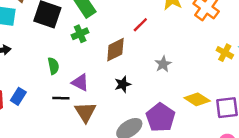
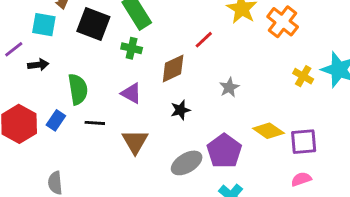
green cross: (80, 34) -> (132, 48), turned 35
green semicircle: (53, 66) -> (78, 89), moved, size x1.5
purple triangle: (80, 82) -> (131, 93), moved
black line: (61, 98) -> (95, 123), moved

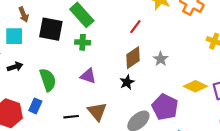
brown diamond: (173, 69) -> (133, 58), moved
black line: (95, 123) -> (71, 117), moved

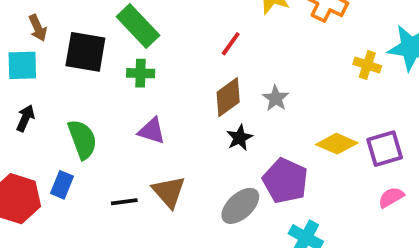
black arrow: (15, 67) -> (25, 118), turned -48
black star: (127, 82) -> (240, 138), moved

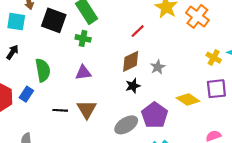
purple triangle: (152, 131) -> (83, 73), turned -35
purple square: (385, 149) -> (216, 89), moved

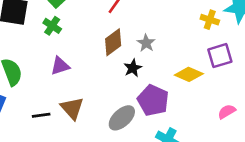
green cross: (83, 38) -> (52, 26), turned 32
black star: (133, 86) -> (133, 68), moved

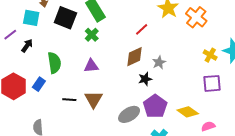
yellow diamond: (189, 74) -> (188, 112), moved

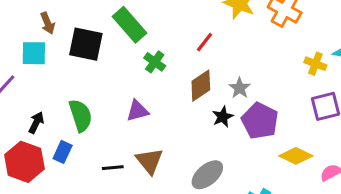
green cross: (92, 35) -> (155, 62), moved
black arrow: (27, 46) -> (36, 123), moved
purple pentagon: (155, 106) -> (260, 121), moved

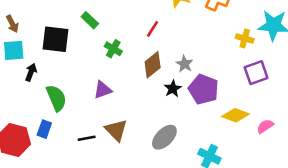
brown arrow: (48, 23) -> (12, 24), moved
green rectangle: (129, 25) -> (90, 20), size x0.6
black arrow: (36, 123) -> (31, 72), moved

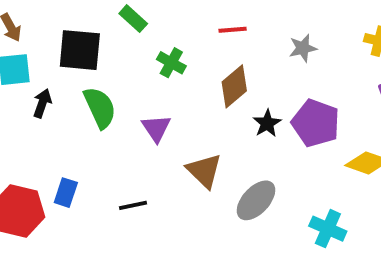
red line: (152, 29) -> (233, 30), turned 54
gray star: (184, 64) -> (303, 48), moved, turned 30
purple triangle: (103, 90) -> (156, 128), turned -42
green semicircle: (56, 98) -> (100, 108), moved
brown triangle: (116, 130) -> (204, 171), moved

